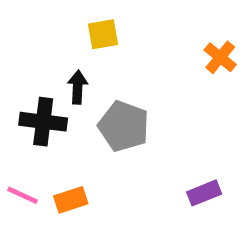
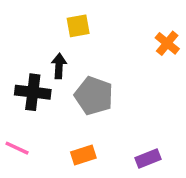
purple rectangle: (204, 193) -> (148, 159), moved
orange rectangle: (71, 200) -> (83, 155), moved

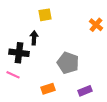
gray pentagon: (94, 96) -> (68, 63), moved
pink line: (17, 148) -> (13, 75), moved

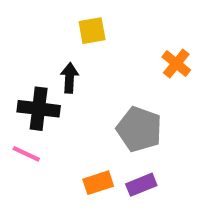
orange cross: (96, 25) -> (176, 64), moved
purple rectangle: (85, 91) -> (141, 185), moved

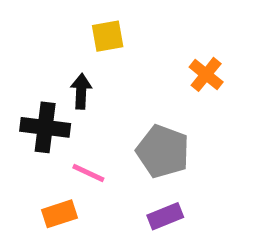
pink line: (26, 154) -> (88, 173), moved
orange rectangle: (98, 183) -> (60, 214), moved

